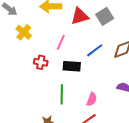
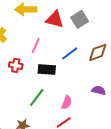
red triangle: (80, 16) -> (55, 19), turned 30
green line: (62, 94) -> (37, 97), turned 36

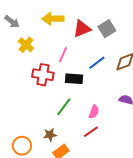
red triangle: (55, 19) -> (82, 29), turned -36
red cross: (16, 65) -> (43, 75), size x1.5

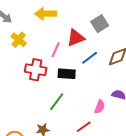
red triangle: (82, 29) -> (76, 38), moved
pink semicircle: (94, 112) -> (100, 107), moved

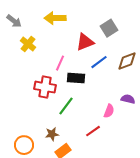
pink line: (56, 50) -> (60, 63), moved
red cross: (36, 70) -> (45, 87), moved

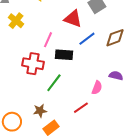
red triangle: (85, 42) -> (73, 19), turned 42

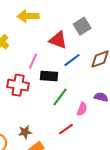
green line: (54, 83) -> (60, 97), moved

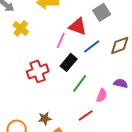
pink line: (33, 61) -> (61, 40), moved
black rectangle: (49, 76) -> (69, 62), turned -54
red cross: (18, 85) -> (38, 71), turned -30

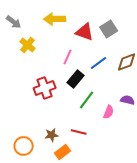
red triangle: (78, 26) -> (85, 32), moved
red line: (86, 115) -> (79, 132), moved, turned 49

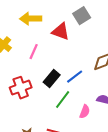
gray square: (109, 29) -> (82, 16), moved
pink line: (68, 57) -> (34, 52), moved
blue line: (99, 63) -> (75, 77), moved

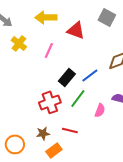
gray square: (82, 16) -> (107, 17), moved, turned -30
red cross: (21, 88) -> (50, 102), moved

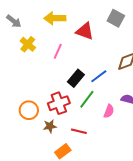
brown star: (43, 133) -> (50, 126), moved
orange circle: (15, 144) -> (29, 110), moved

